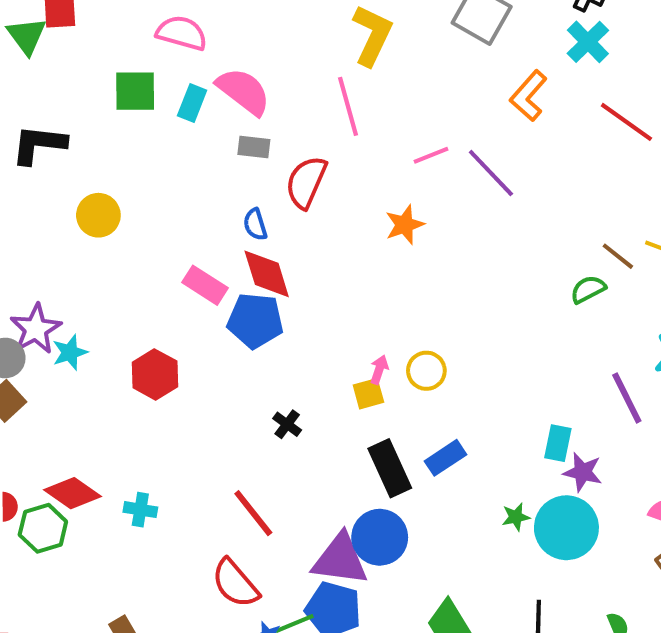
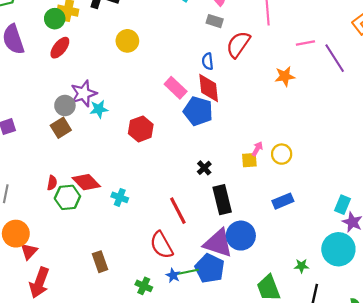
black rectangle: (390, 468) -> (222, 200), moved
green star: (516, 517) -> (301, 266), moved

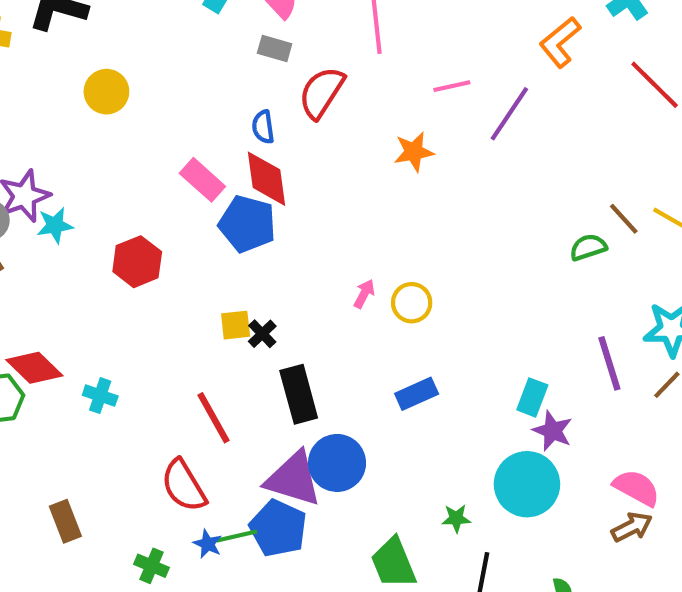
purple line: (335, 58) -> (509, 114), turned 68
yellow square: (249, 160) -> (236, 325), moved

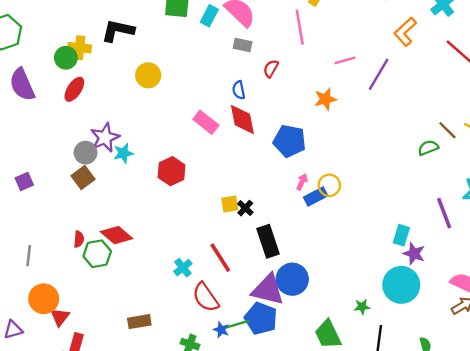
red semicircle: (322, 93) -> (271, 69), size x0.6
blue pentagon: (247, 224) -> (290, 141), moved
blue rectangle: (417, 394) -> (316, 197), moved
cyan cross: (100, 396) -> (183, 268), moved, turned 36
brown rectangle: (65, 521) -> (139, 322), turned -75

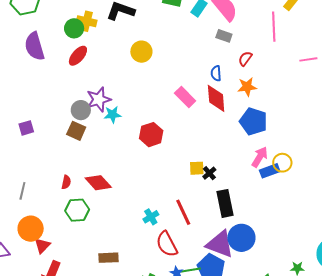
orange star: (325, 99) -> (247, 87), moved
brown square: (83, 178) -> (76, 131), turned -36
pink arrow: (302, 182) -> (260, 157), size x1.5
green hexagon: (97, 254) -> (77, 210), moved

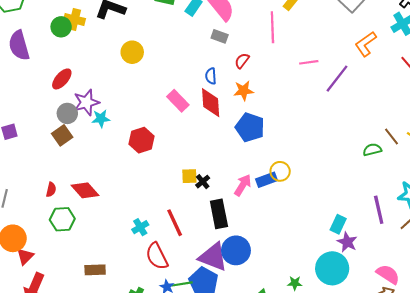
red ellipse: (78, 56) -> (62, 79), moved
brown square: (76, 131) -> (62, 135), turned 30
pink arrow: (260, 157) -> (243, 185), moved

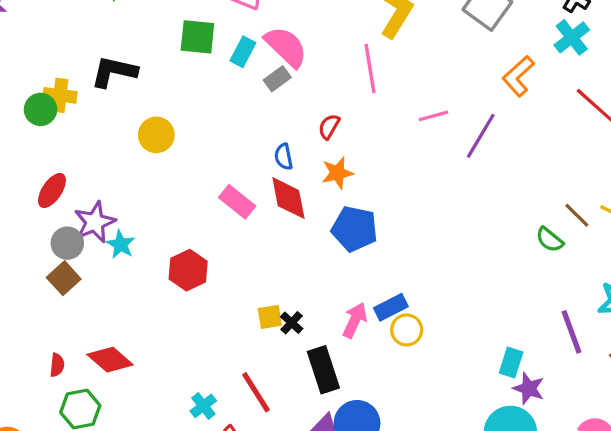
gray rectangle: (220, 36) -> (277, 79), moved, turned -49
cyan star: (101, 118) -> (121, 244), turned -30
green semicircle: (372, 150) -> (550, 240), turned -120
yellow circle: (280, 171) -> (407, 330), moved

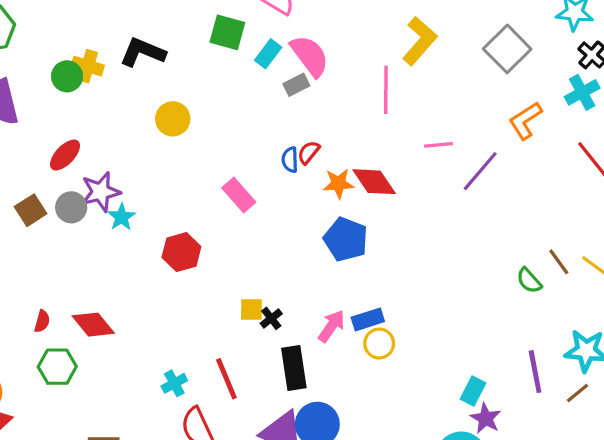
red semicircle: (329, 127) -> (309, 152), moved
red diamond: (288, 198) -> (374, 182), moved, turned -33
brown square: (64, 278) -> (31, 210), moved

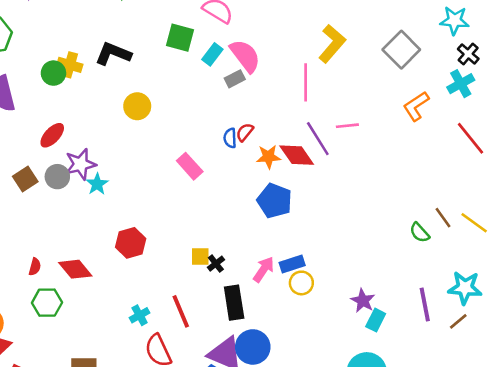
purple line: (480, 171) -> (318, 139), moved, turned -72
red hexagon: (181, 252) -> (131, 243), moved
purple star: (486, 418) -> (363, 301), moved

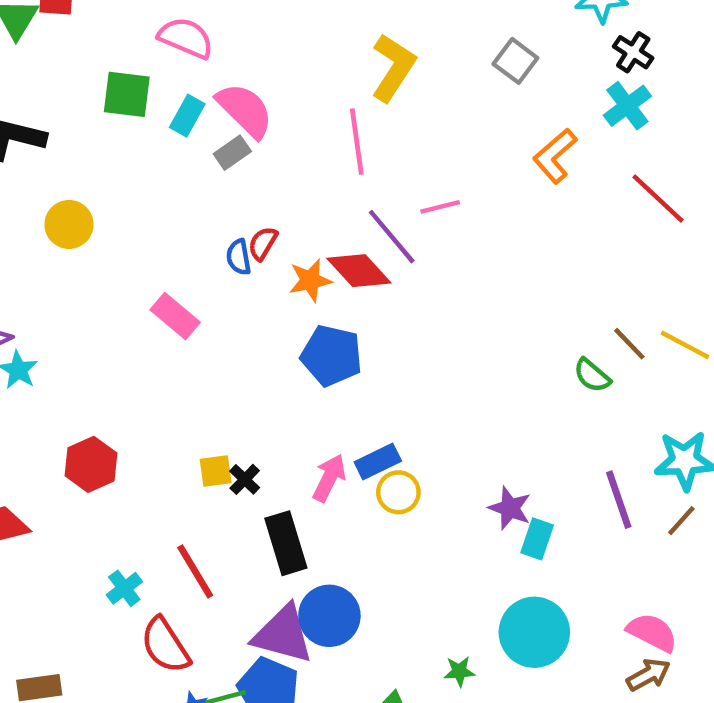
gray square: (401, 50) -> (515, 61), size x0.7

